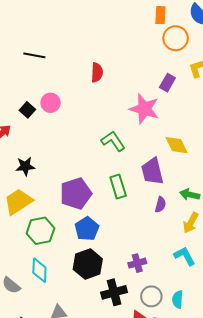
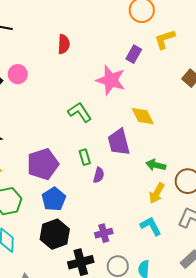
green rectangle: (118, 186) -> (85, 157), size x0.7
purple semicircle: (160, 205) -> (99, 175), moved

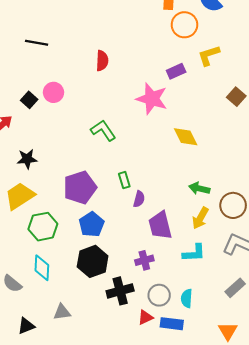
purple rectangle: (134, 54) -> (176, 71), turned 36
green L-shape: (80, 112) -> (103, 130), moved
purple trapezoid: (119, 142) -> (160, 225), moved
cyan L-shape: (151, 226) -> (194, 253), turned 115

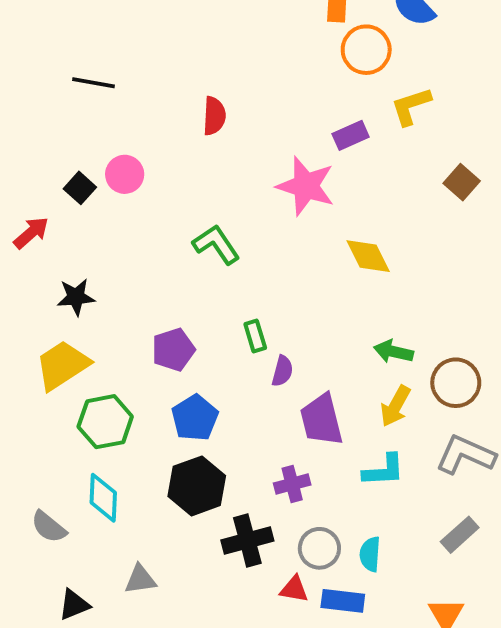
purple pentagon: (80, 187) -> (173, 350), size x0.7
red triangle: (145, 317) -> (294, 589), turned 35

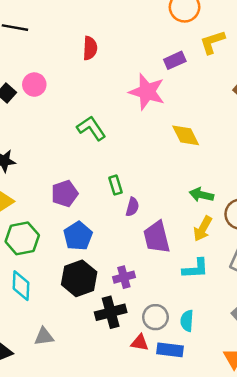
purple cross: (292, 484) -> (124, 277), moved

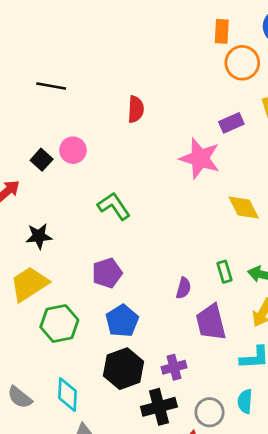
green L-shape: (91, 128) -> (114, 206), moved
green rectangle: (115, 185) -> (225, 272), moved
cyan diamond: (21, 286) -> (68, 395), moved
cyan semicircle: (187, 321) -> (245, 401), moved

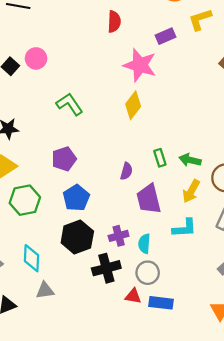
red semicircle: (136, 109) -> (114, 22), moved
yellow diamond: (244, 208) -> (133, 105), moved, turned 64
cyan semicircle: (245, 401) -> (144, 244), moved

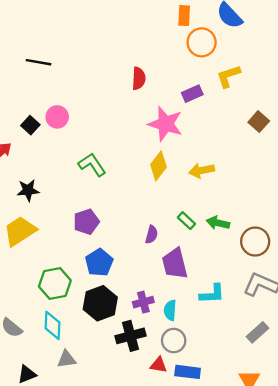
green rectangle: (160, 158) -> (186, 221), turned -30
yellow arrow: (191, 191) -> (202, 170), moved, turned 50
green hexagon: (25, 200) -> (55, 283), moved

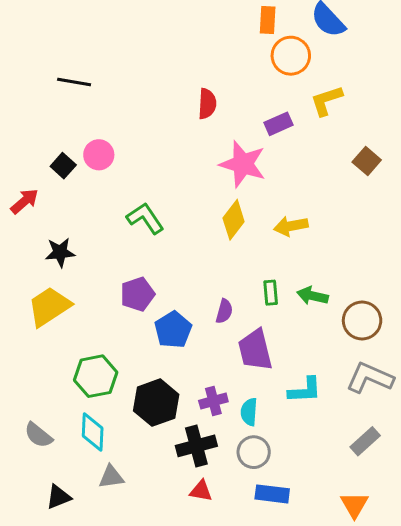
green rectangle: (186, 221) -> (271, 293), turned 42
blue pentagon: (99, 262) -> (173, 330), moved
red triangle: (158, 365) -> (201, 491), moved

